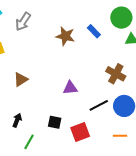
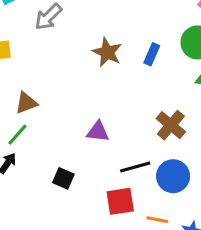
blue rectangle: (94, 31) -> (152, 54), turned 56
red square: (80, 132) -> (120, 201), moved
green line: (29, 142) -> (17, 135), moved

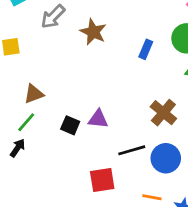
brown star: (107, 52) -> (93, 32), moved
black square: (63, 178) -> (70, 125), moved
red square: (120, 201) -> (102, 180), moved

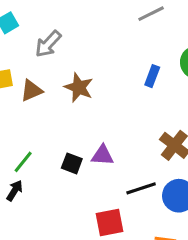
brown star: (93, 32) -> (79, 87), moved
brown triangle: (34, 94) -> (31, 91), moved

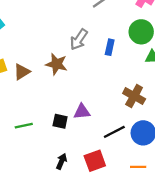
gray arrow: (48, 44) -> (79, 39), moved
green line: (23, 162) -> (24, 126), turned 48
black arrow: (15, 191) -> (62, 161), moved

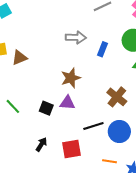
gray arrow: (79, 39) -> (76, 37), turned -132
brown star: (56, 64) -> (71, 78), moved, turned 30
green line: (24, 126) -> (13, 106), turned 49

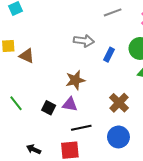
brown triangle: (19, 58) -> (27, 56), turned 42
black line: (93, 126) -> (81, 128), moved
black arrow: (41, 144) -> (34, 149), moved, turned -104

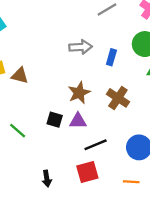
brown cross: (119, 103) -> (118, 98), moved
black square: (49, 108) -> (55, 120), moved
black arrow: (34, 149) -> (47, 179), turned -112

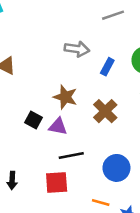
brown star: (79, 93) -> (65, 97), turned 30

